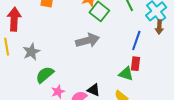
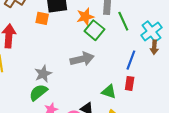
gray star: (31, 52) -> (43, 74), moved
green triangle: (126, 74) -> (109, 92), moved

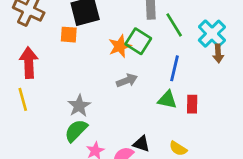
orange star: (85, 17) -> (120, 46), moved
gray arrow: (82, 59) -> (127, 80), size x0.7
blue line: (131, 60) -> (174, 68), moved
green triangle: (109, 92) -> (167, 100), moved

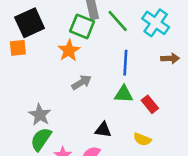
green square: (138, 41) -> (82, 26), moved
brown arrow: (218, 53) -> (170, 58), moved, turned -78
red rectangle: (192, 104) -> (150, 104), moved, turned -30
black triangle: (141, 144) -> (103, 130), moved

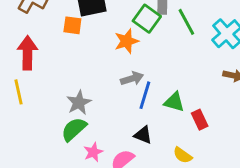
blue line: (125, 63) -> (145, 95), moved

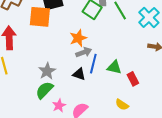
orange square: (72, 25) -> (40, 17), size x1.6
orange star: (127, 41) -> (78, 38), moved
black triangle: (143, 135) -> (79, 74), moved

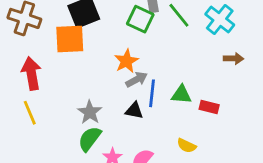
red rectangle: (133, 79) -> (209, 107), turned -40
yellow semicircle: (122, 105) -> (187, 146), moved

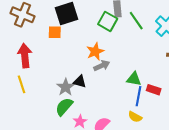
orange square: (70, 39) -> (55, 32), size x0.6
blue line: (152, 93) -> (138, 96), moved
black triangle: (134, 110) -> (80, 82), moved

